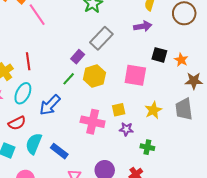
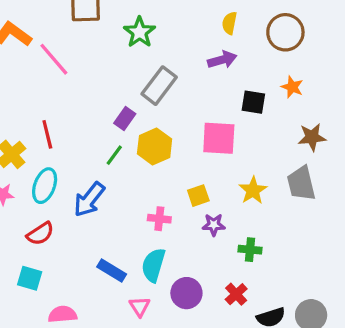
orange star: (181, 60) -> (292, 87), moved
pink cross: (93, 122) -> (159, 219), size x0.6
cyan semicircle: (34, 144) -> (153, 265), moved

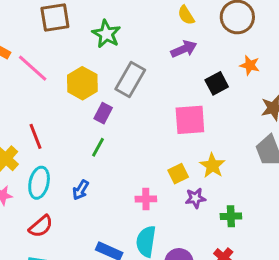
yellow semicircle: (229, 23) -> (186, 15), turned -36
black square: (253, 102) -> (217, 83), turned -30
yellow hexagon: (155, 146) -> (82, 83), moved
yellow star: (253, 190) -> (212, 166), moved
blue arrow: (89, 199) -> (81, 190), size x0.6

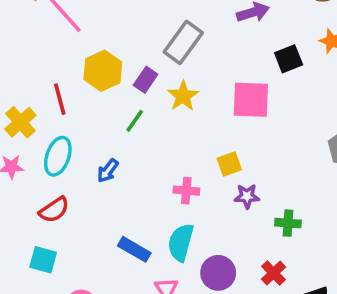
yellow hexagon: (82, 83) -> (103, 71), moved
yellow star: (212, 166) -> (183, 96), moved

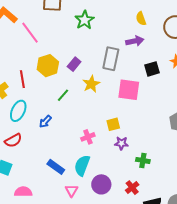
gray rectangle: (183, 42) -> (111, 59), moved, turned -30
purple rectangle: (146, 80) -> (74, 64), moved
pink cross: (186, 191) -> (88, 137), turned -32

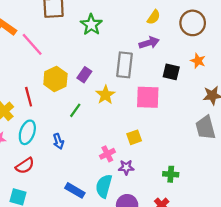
yellow semicircle: (141, 19) -> (154, 17), turned -120
black square: (152, 69) -> (171, 72), turned 35
blue arrow: (45, 122) -> (58, 141), turned -56
purple star: (121, 143) -> (126, 167), moved

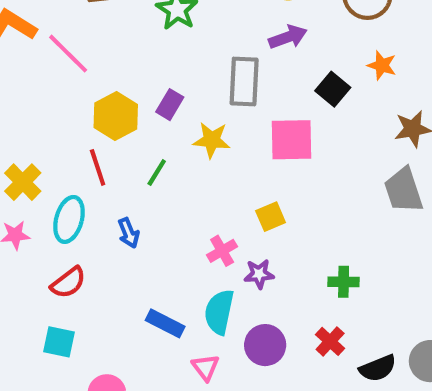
black square: (171, 72) -> (333, 89), turned 30
yellow star: (105, 95) -> (212, 140), turned -30
red line: (29, 97) -> (98, 167), moved

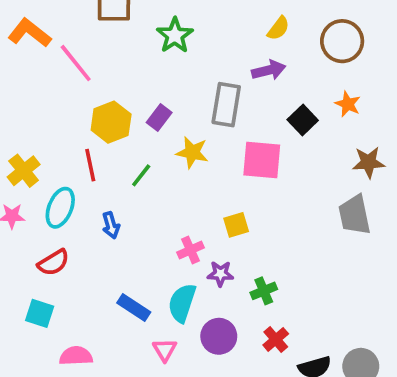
green cross: (344, 282) -> (264, 291), moved, turned -30

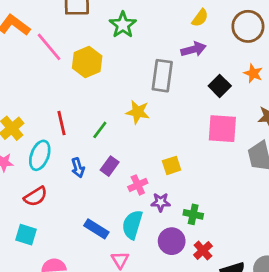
purple rectangle: (159, 117) -> (110, 166), moved
yellow hexagon: (111, 122) -> (87, 62), moved
pink square: (262, 160) -> (222, 129), moved
green cross: (264, 291) -> (193, 214), turned 36
purple circle: (219, 336) -> (172, 241), moved

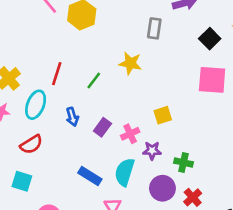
gray rectangle: (162, 76) -> (154, 28), size x0.7
red line: (62, 123) -> (57, 74), turned 30
purple rectangle: (110, 166) -> (102, 127), moved

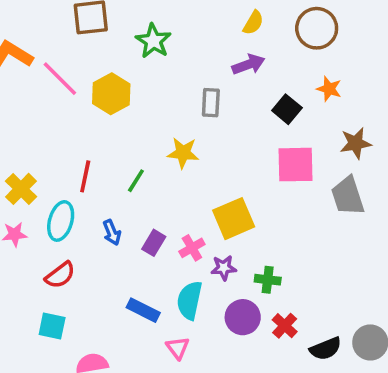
yellow square: (163, 115) -> (234, 219), size x1.6

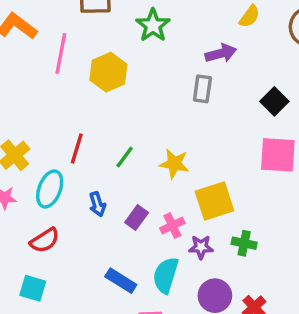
purple arrow: (248, 64) -> (221, 53), moved
pink line: (60, 79) -> (61, 53), turned 51
yellow star: (183, 153) -> (174, 164), moved
green cross: (268, 280) -> (244, 243), moved

